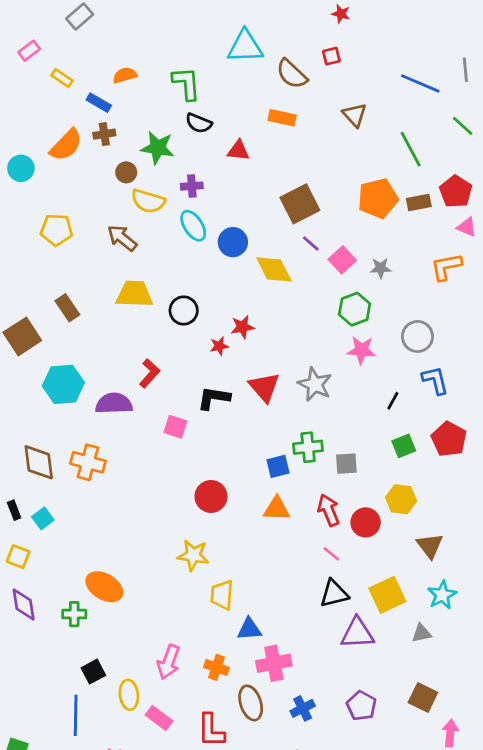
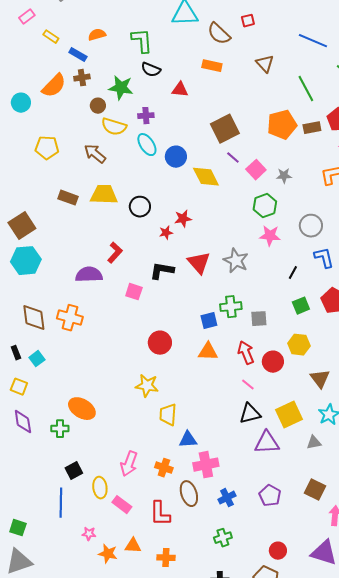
brown rectangle: (67, 308) -> (68, 198), moved, turned -36
cyan hexagon: (63, 384) -> (26, 261), moved

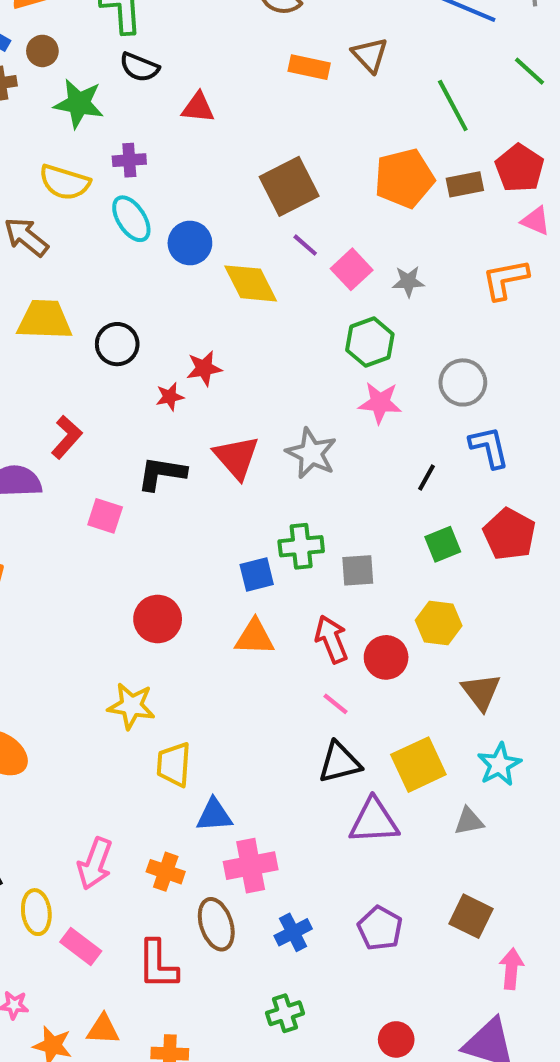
orange rectangle: (212, 66) -> (309, 67), moved
brown circle: (98, 106) -> (42, 51), moved

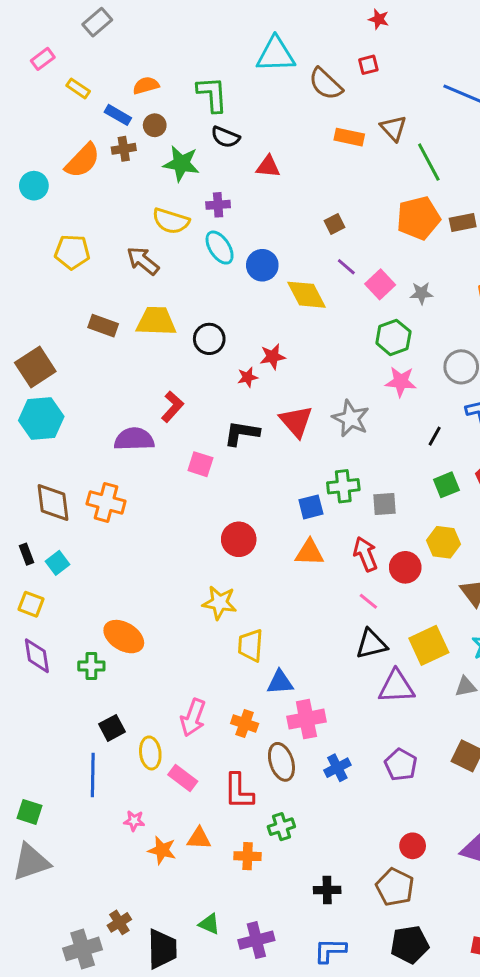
green line: (453, 106) -> (429, 162), moved
brown square: (289, 186) -> (334, 224), size x0.5
green cross: (285, 1013) -> (281, 827), moved

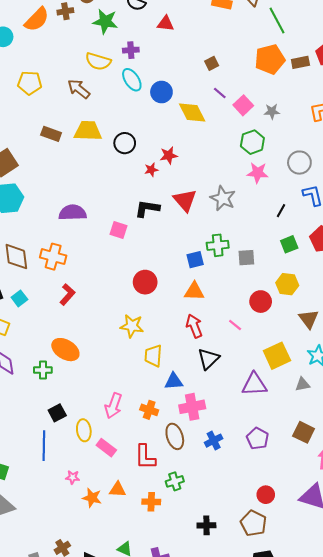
red L-shape: (172, 407) -> (67, 294), moved
red arrow: (365, 554) -> (194, 326), moved
black triangle: (371, 644) -> (208, 359), moved, turned -30

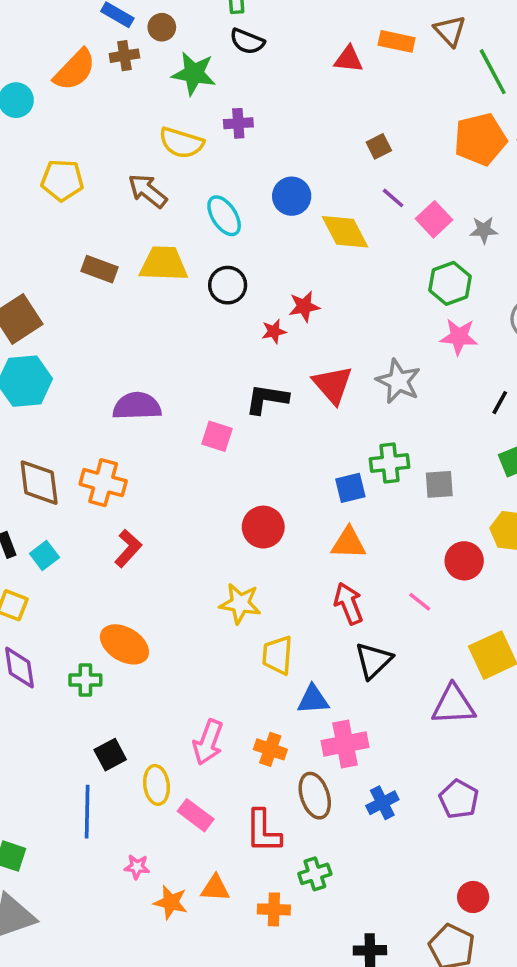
red triangle: (166, 24) -> (349, 59), moved
cyan ellipse: (132, 80) -> (224, 216), moved

